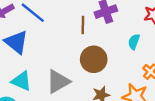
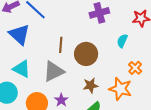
brown line: (83, 25) -> (61, 45), moved

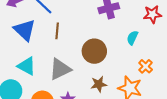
brown line: (61, 45) -> (57, 31), moved

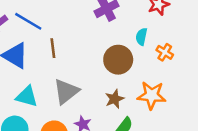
brown circle: (94, 51) -> (118, 60), moved
orange cross: (146, 66) -> (165, 52), moved

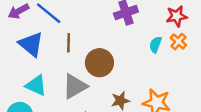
orange cross: (165, 52) -> (178, 42), moved
brown circle: (118, 60) -> (99, 63), moved

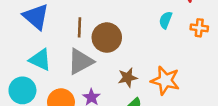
orange cross: (178, 42) -> (199, 28), moved, turned -35
brown line: (69, 43) -> (79, 27), moved

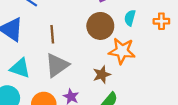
brown circle: (107, 38) -> (100, 26), moved
orange star: (165, 80) -> (122, 51), moved

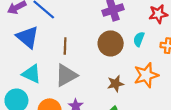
orange star: (122, 51) -> (146, 75), moved, turned -30
brown star: (102, 75) -> (116, 84), moved

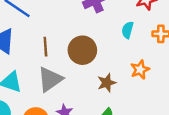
brown circle: (111, 43) -> (82, 50), moved
orange star: (146, 75) -> (140, 70), size x0.7

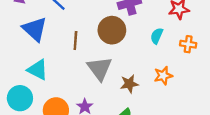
brown circle: (82, 50) -> (112, 30), moved
gray triangle: (50, 79) -> (100, 68), moved, turned -40

